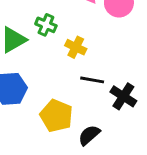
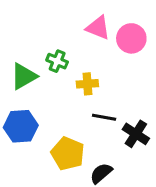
yellow cross: (76, 47) -> (87, 84), turned -30

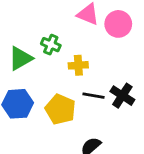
black cross: (136, 134) -> (122, 96), moved
yellow pentagon: (68, 154) -> (60, 109), moved

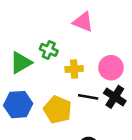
pink circle: (118, 24) -> (111, 68), moved

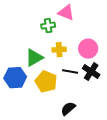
green cross: (49, 50) -> (48, 26), moved, turned -32
green triangle: (21, 63) -> (34, 58), moved

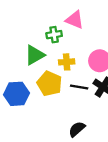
green triangle: (34, 58) -> (35, 55), moved
yellow pentagon: (46, 82) -> (50, 84), moved

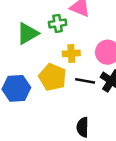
green triangle: (35, 55) -> (28, 33), moved
black semicircle: (77, 129) -> (83, 127), turned -48

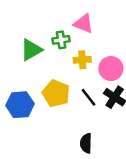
yellow cross: (71, 53) -> (82, 60), moved
black line: (85, 81) -> (88, 97), turned 42

